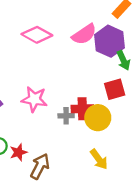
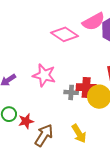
pink diamond: (37, 35) -> (64, 34), moved
yellow arrow: (99, 159) -> (79, 133), moved

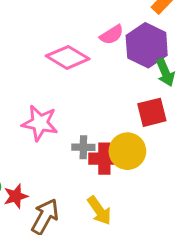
pink semicircle: (94, 21) -> (112, 35), size x0.7
red cross: (86, 87) -> (104, 159), moved

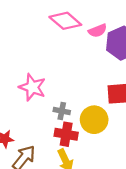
pink diamond: (68, 57) -> (65, 21), moved
red cross: (104, 159) -> (66, 134), moved

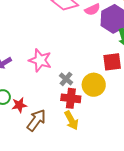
gray cross: (62, 111) -> (66, 79), turned 32

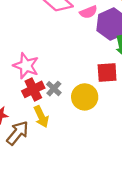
red cross: (71, 98) -> (33, 89), moved, turned -36
yellow arrow: (71, 120) -> (41, 117), moved

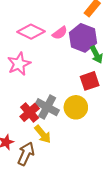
pink star: (26, 66) -> (19, 64), moved, turned -30
gray cross: (54, 89) -> (47, 107), size x1.6

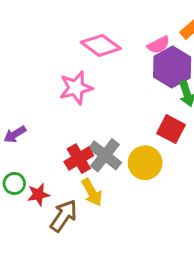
pink semicircle: (60, 33) -> (158, 45), moved
red square: (90, 81) -> (171, 129), turned 36

